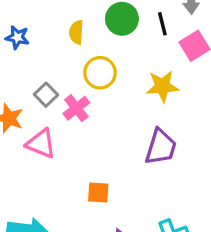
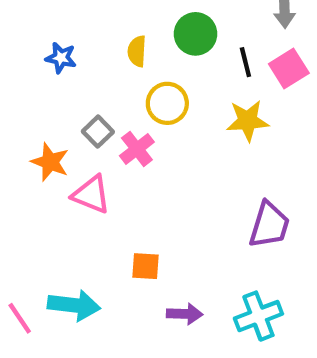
black line: (162, 24) -> (245, 62), moved
purple trapezoid: (161, 147) -> (269, 225), moved
orange square: (98, 193) -> (146, 266), moved

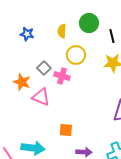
pink cross: (137, 149) -> (62, 76), turned -35

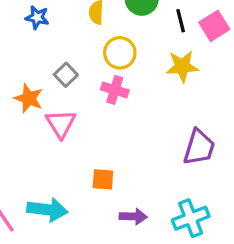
pink cross: (62, 76) -> (115, 90), moved
pink triangle: (41, 97) -> (61, 124), turned 36

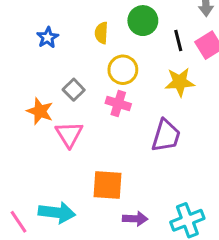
blue star: (37, 17) -> (48, 37), turned 30
purple trapezoid: (199, 147) -> (166, 136), moved
orange square: (103, 179) -> (108, 185), size x1.5

